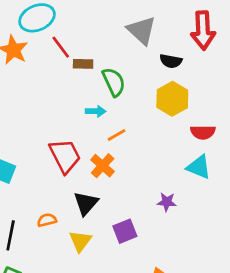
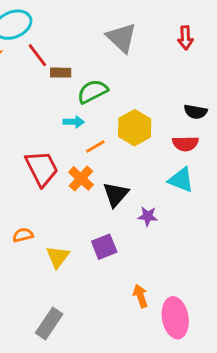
red arrow: (203, 30) -> (185, 38), size x0.6
black semicircle: (171, 61) -> (196, 112), moved
green semicircle: (114, 82) -> (93, 91), turned -92
yellow hexagon: (172, 99) -> (135, 128), moved
black triangle: (86, 203) -> (116, 194), moved

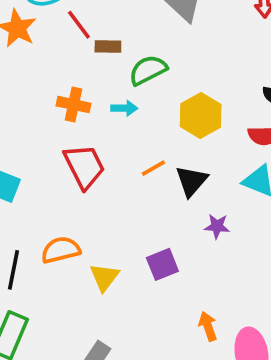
orange line: (95, 147) -> (153, 168), moved
orange cross: (81, 178) -> (73, 105), moved, turned -30
black triangle: (116, 194) -> (192, 181), moved
orange semicircle: (23, 235) -> (61, 250), size x1.5

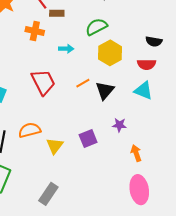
green semicircle: (148, 70) -> (96, 27), moved
orange cross: (73, 105) -> (35, 31), moved
purple star: (217, 226) -> (119, 125), moved
orange arrow: (208, 326) -> (136, 153), moved

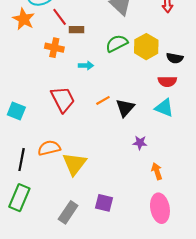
yellow hexagon: (110, 53) -> (146, 47), moved
purple square: (88, 139) -> (104, 203), moved, turned 36
yellow triangle: (55, 146) -> (74, 164), size x1.4

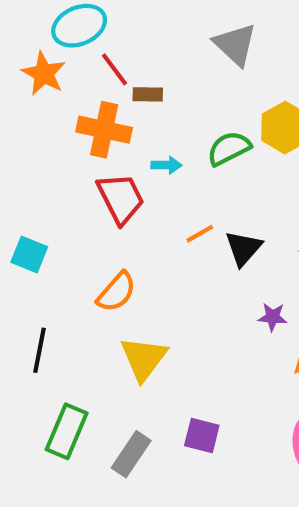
green semicircle: (117, 43) -> (229, 148), moved
orange cross: (54, 48) -> (104, 130), size x1.4
red trapezoid: (63, 99) -> (121, 198), moved
orange semicircle: (49, 148) -> (117, 292), moved, turned 145
green rectangle: (19, 198) -> (67, 431), moved

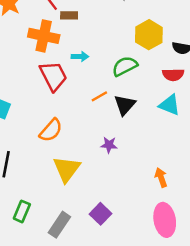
green semicircle: (229, 148) -> (125, 66), moved
purple star: (273, 317) -> (109, 145), moved
green rectangle: (67, 431) -> (22, 211), size x0.7
purple square: (202, 435) -> (101, 214), turned 30

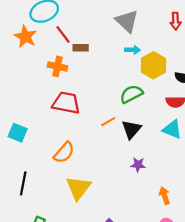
orange cross: (44, 36) -> (57, 66), size x0.7
cyan arrow: (80, 56) -> (132, 50), moved
red trapezoid: (53, 76) -> (66, 103), turned -52
purple star: (109, 145) -> (138, 165), moved

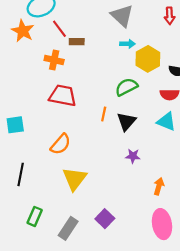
orange line: (108, 122) -> (104, 114), turned -48
cyan square: (18, 133) -> (15, 125), turned -30
orange arrow: (164, 196) -> (159, 186), turned 35

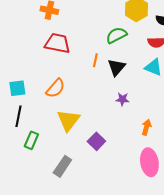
cyan square: (15, 125) -> (17, 88), moved
green rectangle: (35, 216) -> (31, 140), moved
purple square: (105, 219) -> (96, 141), moved

